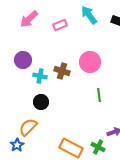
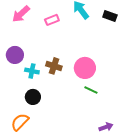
pink circle: (90, 62) -> (85, 68), moved
green line: (99, 95) -> (91, 90), turned -56

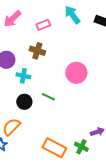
brown cross: (54, 66) -> (37, 51), moved
green line: (91, 90) -> (48, 97), moved

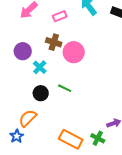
pink circle: (76, 73) -> (74, 52), moved
cyan cross: (23, 76) -> (40, 67), turned 32

